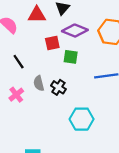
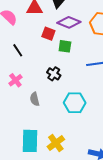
red square: (52, 43) -> (48, 34), turned 32
gray semicircle: (39, 83) -> (35, 99), moved

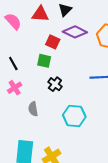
green square: (65, 46) -> (44, 61), moved
black line: (18, 50) -> (13, 63), moved

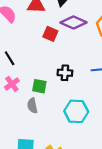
green square: (44, 61) -> (39, 86), moved
black cross: (55, 84) -> (65, 73), moved, turned -32

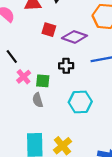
purple diamond: (74, 22) -> (74, 37), moved
pink cross: (12, 84) -> (24, 77), moved

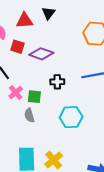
red square: (49, 30) -> (17, 47), moved
purple diamond: (74, 37) -> (41, 54), moved

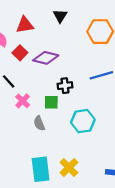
black triangle: (48, 13) -> (60, 16), moved
red square: (17, 47) -> (20, 53), turned 32
green square: (34, 97) -> (51, 102), moved

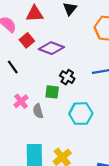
black cross: (65, 86) -> (67, 77), turned 32
pink cross: (23, 101) -> (21, 101), moved

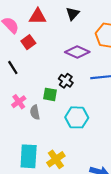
purple diamond: (51, 48) -> (77, 52), moved

